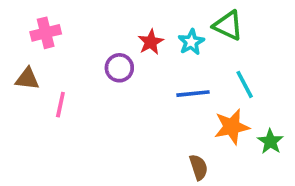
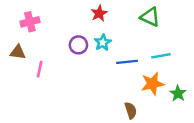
red star: (151, 42) -> (99, 13), moved
cyan star: (191, 42) -> (103, 42), moved
cyan line: (245, 84) -> (161, 56), turned -72

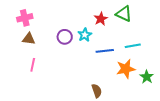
red star: (99, 13) -> (101, 19), moved
brown triangle: (18, 52) -> (29, 39), moved
pink line: (40, 69) -> (33, 65), moved
brown semicircle: (131, 110) -> (97, 91), moved

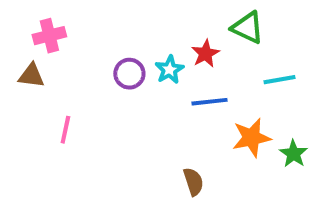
red star: (101, 19) -> (205, 54), moved
brown triangle: (29, 39) -> (31, 76), moved
cyan line: (133, 46) -> (280, 80), moved

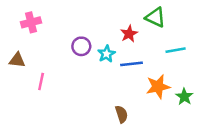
cyan star: (169, 70) -> (106, 54), moved
brown triangle: (31, 76) -> (17, 60), moved

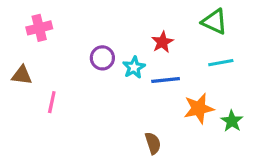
green triangle: (155, 17) -> (214, 22), moved

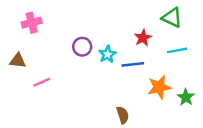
red star: (162, 42) -> (143, 38), moved
pink line: (52, 102) -> (42, 82), turned 54

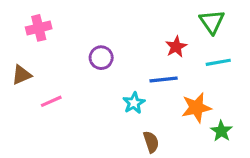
green triangle: (172, 18) -> (212, 22), turned 30
cyan star: (107, 54) -> (134, 103), moved
brown triangle: (18, 61) -> (22, 75), turned -30
green star: (186, 97) -> (221, 131), moved

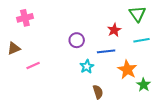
purple circle: (101, 58) -> (77, 40), moved
orange star: (196, 108) -> (127, 70), turned -30

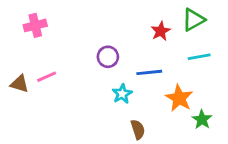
green triangle: (137, 14) -> (193, 20), turned 36
red star: (114, 30) -> (161, 31), moved
brown triangle: (14, 48) -> (20, 84), moved, turned 40
pink line: (33, 66) -> (47, 77), moved

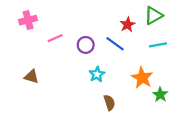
blue line: (149, 72) -> (115, 44), moved, turned 42
pink line: (47, 77) -> (55, 38), moved
brown triangle: (20, 84) -> (31, 77), moved

